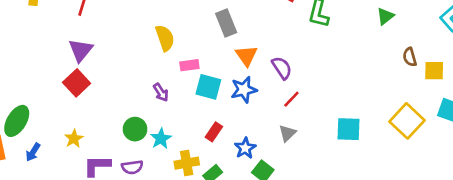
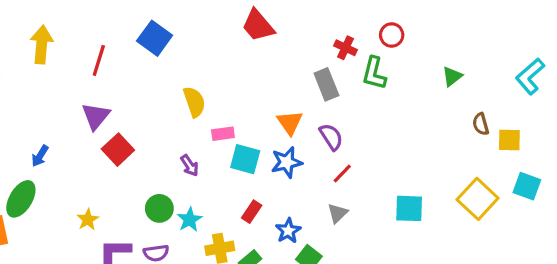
gray rectangle: (226, 23) -> (326, 84), moved
red square: (77, 83) -> (118, 150), moved
blue arrow: (33, 152) -> (40, 156), moved

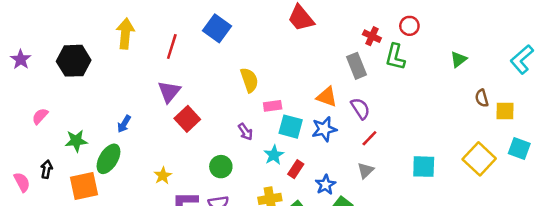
orange triangle: (290, 123) -> (327, 97), turned -35
cyan star: (190, 220) -> (274, 155), moved

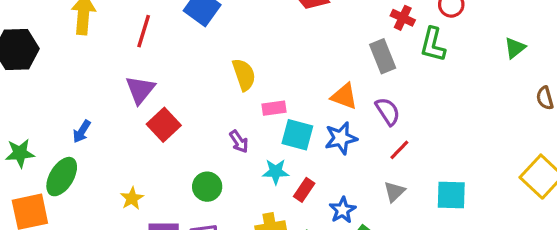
cyan star: (274, 155) -> (276, 172), turned 30
cyan square: (424, 167) -> (451, 195), moved

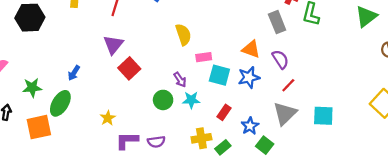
green triangle: (515, 48) -> (366, 16), size x1.5
cyan star: (276, 172) -> (191, 100), moved
green circle: (207, 187) -> (163, 100), moved
gray triangle: (394, 192) -> (285, 113), size x1.6

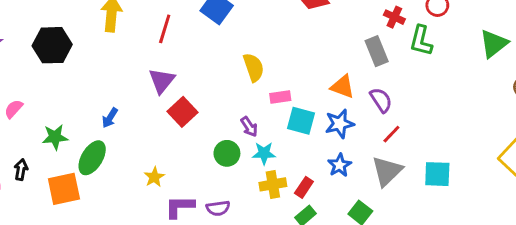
red rectangle: (224, 112) -> (304, 187), moved
blue star: (250, 126) -> (340, 165), moved
yellow cross: (201, 138) -> (273, 184), moved

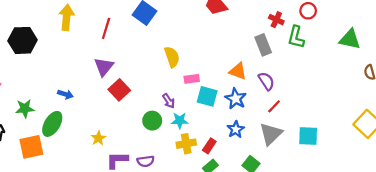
green triangle: (494, 44) -> (350, 39), turned 50
blue arrow: (110, 118) -> (65, 94), turned -104
blue star: (340, 124) -> (236, 99), turned -30

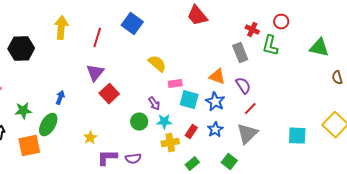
yellow semicircle: (172, 57) -> (157, 64), turned -30
blue arrow: (65, 94) -> (60, 98), turned -88
cyan square: (308, 136) -> (297, 136), moved
red rectangle: (209, 146) -> (191, 132), moved

